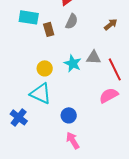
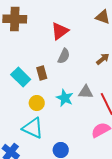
cyan rectangle: (29, 17) -> (21, 77), moved, turned 36
brown rectangle: (49, 29) -> (42, 73), moved

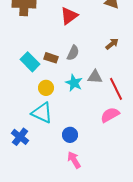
gray semicircle: (64, 56) -> (73, 53), moved
brown rectangle: (42, 73) -> (51, 58), turned -56

